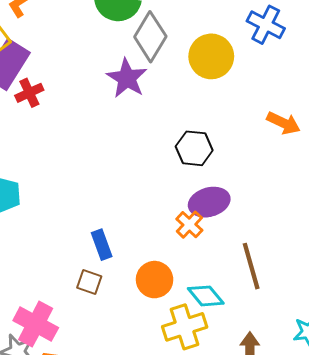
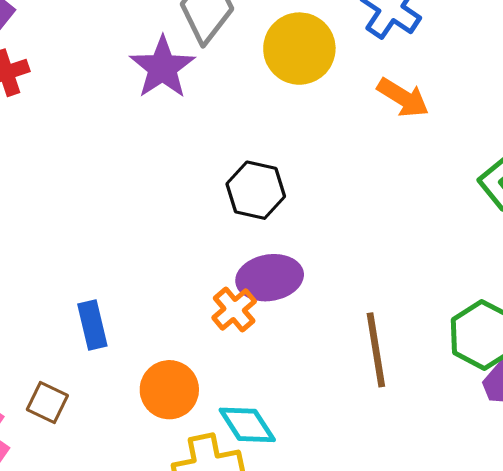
orange arrow: (284, 123) -> (403, 98), moved
brown line: (251, 266) -> (376, 350), moved
brown square: (89, 282) -> (47, 403), moved

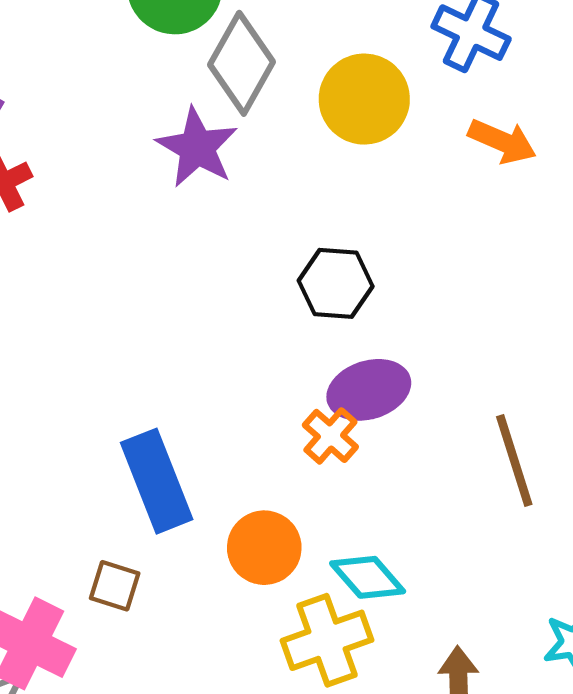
blue rectangle: (92, 325) -> (157, 481), size x1.6

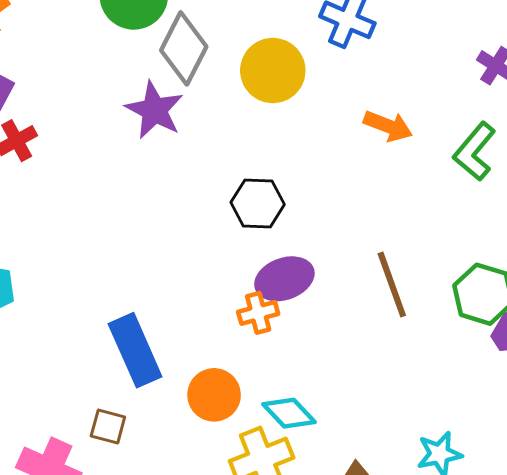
orange arrow: (502, 141) -> (388, 126), moved
orange cross: (330, 436) -> (258, 313), turned 36
brown line: (514, 460) -> (392, 284), moved

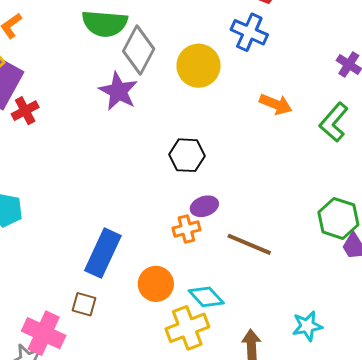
purple ellipse: (284, 279) -> (204, 206), size x0.7
brown line: (392, 284) -> (249, 244), moved, turned -48
blue rectangle: (135, 350) -> (103, 253), turned 48

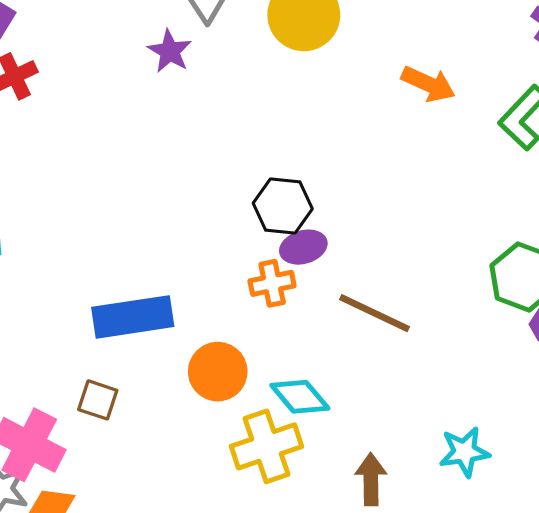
purple star: (118, 91) -> (170, 51), size x0.7
black hexagon: (187, 155) -> (283, 206), moved
blue rectangle: (103, 253) -> (133, 317), turned 54

